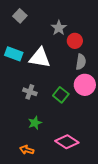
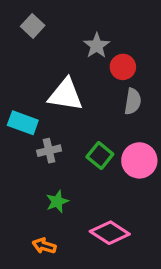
cyan rectangle: (14, 54) -> (23, 123), moved
pink circle: (85, 85) -> (139, 160), moved
gray cross: (30, 92) -> (49, 151), turned -32

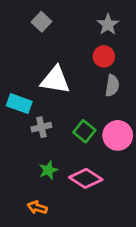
gray square: (33, 26) -> (41, 22), moved
gray star: (97, 46) -> (108, 25), moved
pink diamond: (110, 233) -> (86, 178), moved

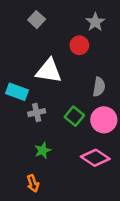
red circle: (104, 56) -> (79, 45), moved
gray semicircle: (112, 86) -> (99, 87), moved
pink diamond: (86, 178) -> (95, 158), moved
orange arrow: (37, 208) -> (33, 183), turned -126

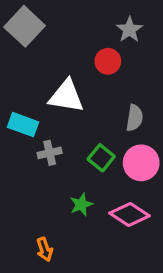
gray square: (37, 20) -> (25, 26), moved, size x1.6
green star: (43, 150) -> (81, 204), moved

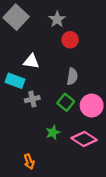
gray star: (130, 30) -> (57, 19), moved
white triangle: (66, 96) -> (31, 61), moved, size x0.7
gray semicircle: (135, 118) -> (72, 76), moved

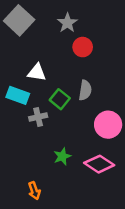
green square: (66, 102) -> (60, 99), moved

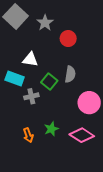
gray star: (67, 23) -> (45, 23), moved
orange arrow: (34, 191) -> (28, 135), moved

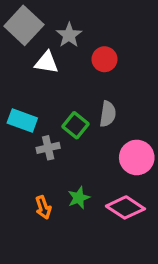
white triangle: (30, 60) -> (47, 62), moved

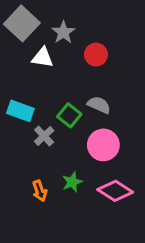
gray semicircle: (108, 114) -> (99, 105), turned -75
gray cross: (48, 148) -> (44, 136), turned -30
pink circle: (137, 157) -> (103, 145), moved

